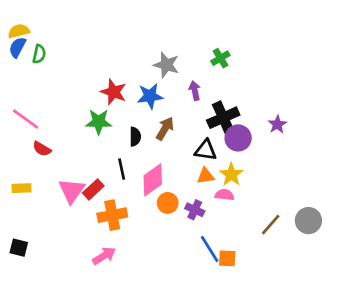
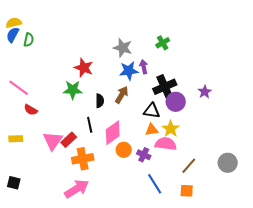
blue star: (150, 96) -> (129, 71), moved
pink semicircle: (225, 195) -> (166, 144), size x1.5
brown line: (271, 225) -> (189, 166), moved
pink arrow: (104, 256) -> (77, 189), size x1.4
orange square: (227, 258) -> (187, 191), moved

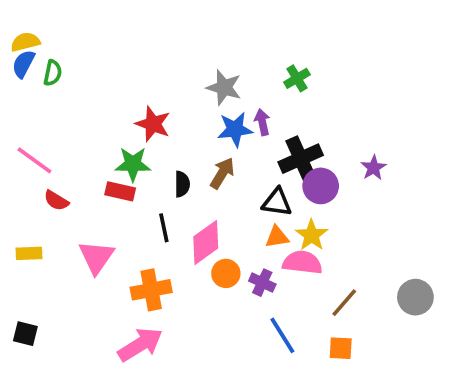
red rectangle: (69, 140) -> (120, 191), moved, turned 56

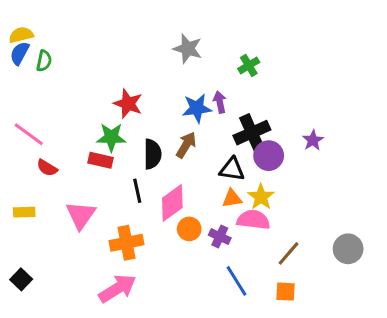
gray star: (224, 87) -> (188, 49), moved
black semicircle: (182, 184) -> (153, 154), size x1.4
black square: (25, 334) -> (21, 279), turned 30

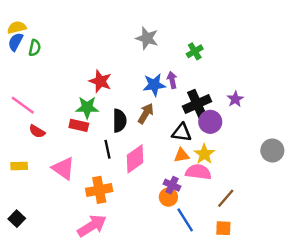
purple star: (313, 140) -> (235, 99), moved
pink triangle: (81, 215) -> (63, 168), turned -30
orange circle: (189, 229) -> (168, 197), moved
gray circle: (348, 249) -> (272, 151), moved

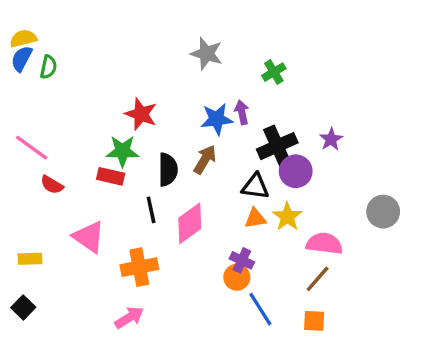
yellow rectangle: (19, 166) -> (30, 259), moved
pink semicircle: (198, 172) -> (324, 244), moved
pink arrow: (92, 226) -> (129, 318), size x0.7

